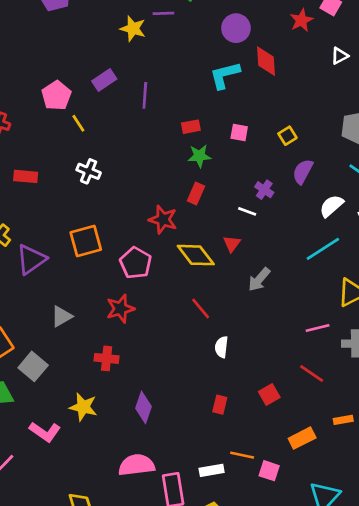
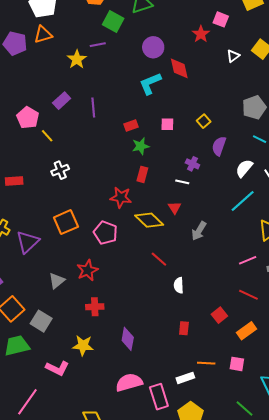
yellow star: (133, 29) -> (77, 59), turned 30
white cross: (89, 171) -> (60, 170), turned -36
red star: (120, 309) -> (87, 270), moved
orange rectangle: (302, 438) -> (246, 331), moved
pink square: (269, 471) -> (237, 364), moved

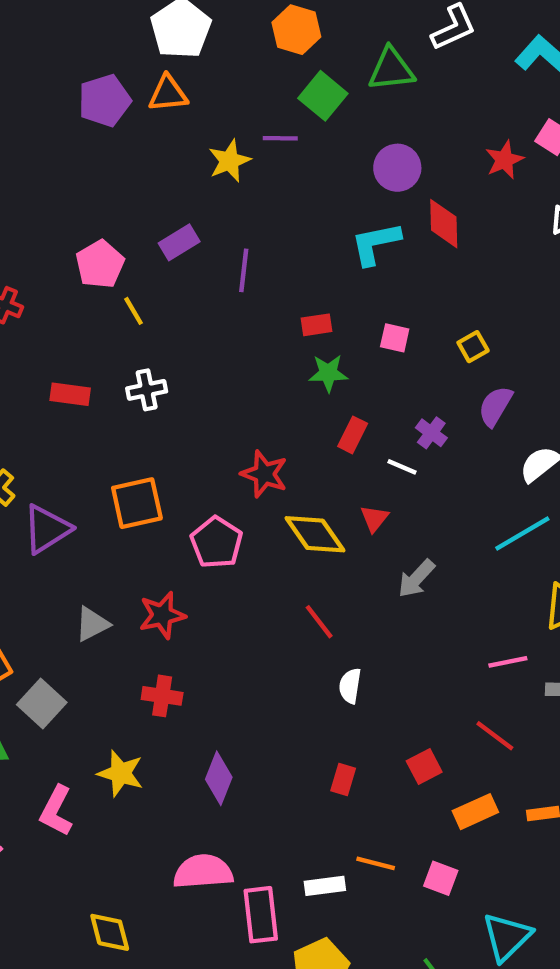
purple pentagon: (15, 43) -> (104, 101), turned 30
red rectangle: (142, 174) -> (353, 435), moved
red rectangle: (14, 181) -> (70, 394), moved
pink L-shape: (57, 368) -> (56, 811), turned 80

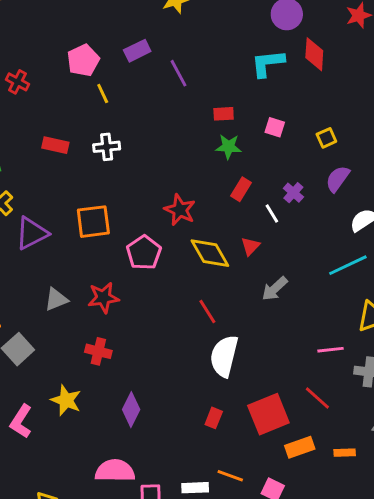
purple line: (244, 270) -> (179, 73), turned -40
white line: (402, 467) -> (272, 214), turned 30
white semicircle: (350, 686) -> (224, 356), size x1.8
red square: (424, 767) -> (268, 414), size x1.8

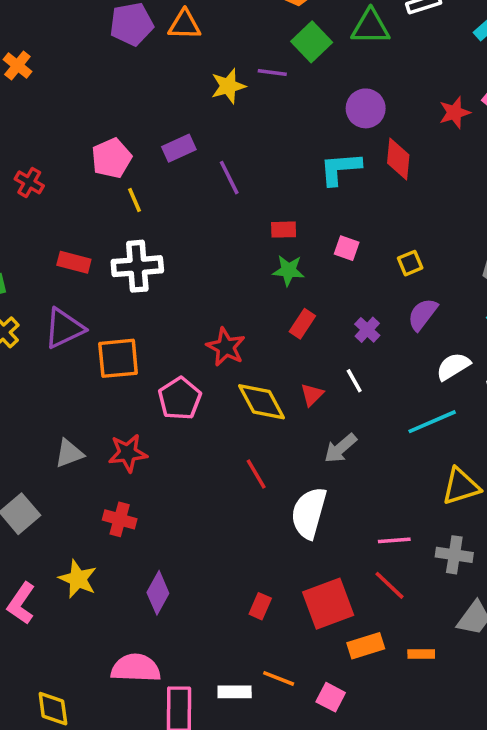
white cross: (107, 147) -> (137, 266), size x1.5
white line: (272, 214) -> (354, 381), moved
purple triangle: (32, 233) -> (64, 328), moved
pink line: (330, 350) -> (394, 540), moved
white semicircle: (224, 356) -> (309, 513), moved

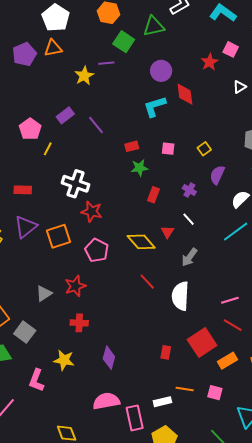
yellow line: (134, 200) -> (48, 149), turned 64
white cross: (137, 266) -> (75, 184), moved, turned 36
red star: (226, 347) -> (92, 212), moved

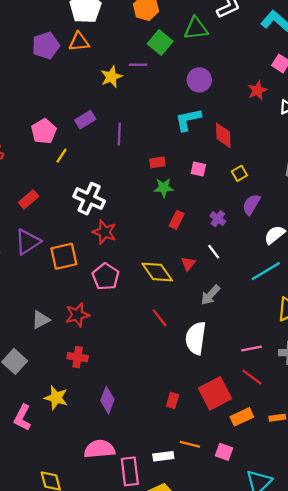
red star: (210, 62) -> (257, 90), moved
red diamond: (185, 94) -> (223, 135), moved
purple line: (96, 125) -> (119, 134), turned 36
red rectangle: (23, 190) -> (29, 199), turned -48

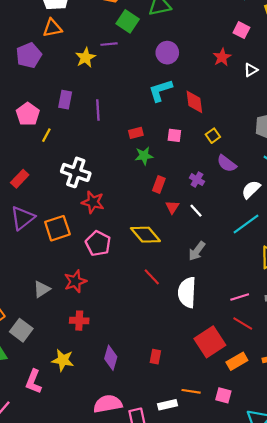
purple pentagon: (46, 46) -> (29, 55), moved
purple rectangle: (85, 120) -> (65, 100), turned -42
purple semicircle: (251, 205) -> (227, 164), turned -78
red triangle: (188, 264) -> (172, 207), moved
red rectangle: (173, 400) -> (155, 357), moved

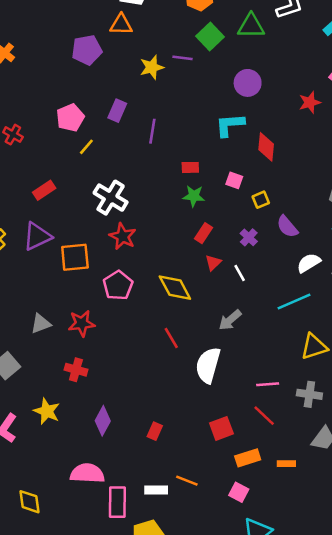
yellow square: (213, 136) -> (261, 200), moved
red square: (210, 342) -> (221, 428), size x0.7
pink square: (223, 395) -> (239, 492), moved

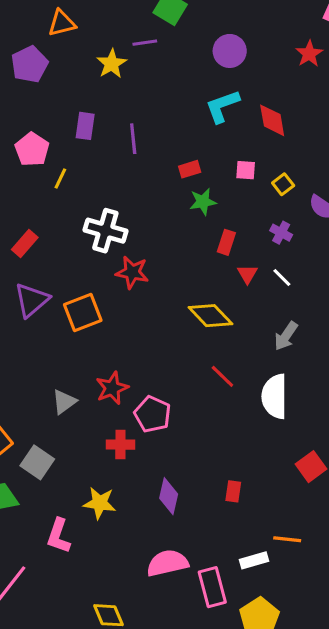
pink pentagon: (118, 285) -> (153, 414), moved

